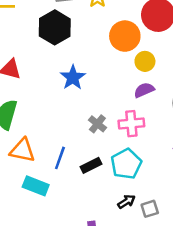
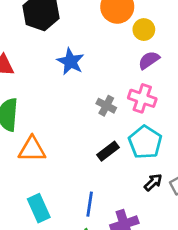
pink cross: (131, 124) -> (142, 98), turned 35
blue line: (60, 158) -> (90, 204), moved
cyan rectangle: (36, 186) -> (39, 208), moved, turned 55

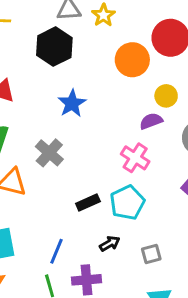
yellow circle: (144, 30) -> (166, 96), moved
gray cross: (106, 106) -> (49, 153), moved, size x1.4
black arrow: (153, 182) -> (110, 244), moved

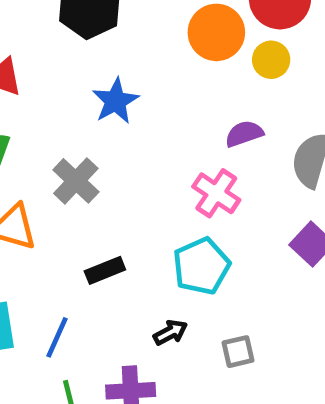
yellow circle: (166, 96) -> (271, 60), moved
black rectangle: (88, 203) -> (105, 270), moved
blue line: (57, 251) -> (57, 337), moved

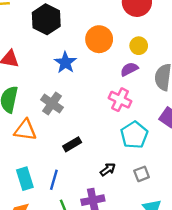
orange circle: (216, 32) -> (99, 39), moved
yellow circle: (271, 60) -> (139, 46), moved
cyan pentagon: (201, 266) -> (134, 135), moved

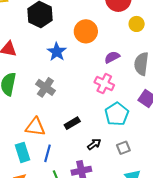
yellow circle: (139, 46) -> (137, 24), moved
orange triangle: (25, 130) -> (35, 127), moved
black rectangle: (72, 144) -> (72, 123), moved

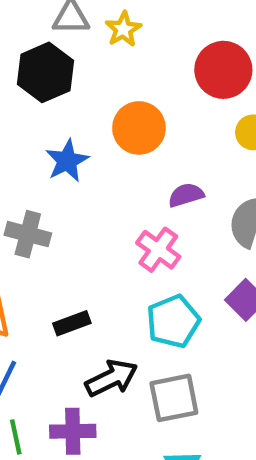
gray cross: (45, 87) -> (28, 234), turned -30
black arrow: (94, 144) -> (111, 378), size x1.6
gray square: (123, 148) -> (174, 398), size x1.6

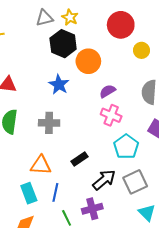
black hexagon: (45, 72) -> (63, 44), moved
purple semicircle: (186, 195) -> (107, 91), moved

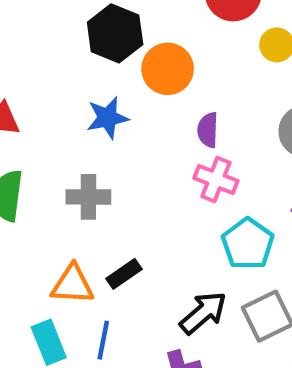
blue star: (59, 85) -> (108, 118), turned 30
purple semicircle: (107, 91) -> (208, 130), turned -56
black rectangle: (79, 159) -> (124, 274), moved

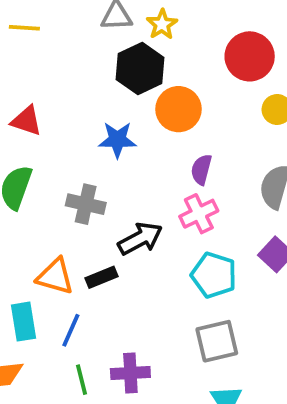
pink cross: (216, 180) -> (199, 214), turned 30
cyan pentagon: (248, 244) -> (214, 275), turned -30
black arrow: (203, 313) -> (140, 239), moved

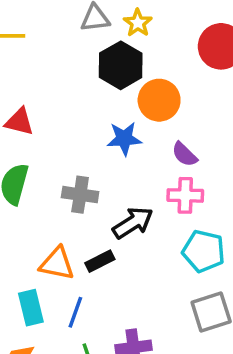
blue star: (117, 140) -> (124, 139), moved
purple semicircle: (201, 169) -> (185, 154), turned -56
pink cross: (199, 214) -> (185, 195), turned 32

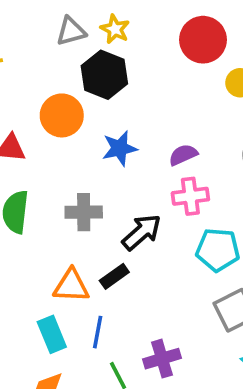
orange circle: (159, 100) -> (62, 115), moved
purple semicircle: (185, 154) -> (183, 155), turned 120

